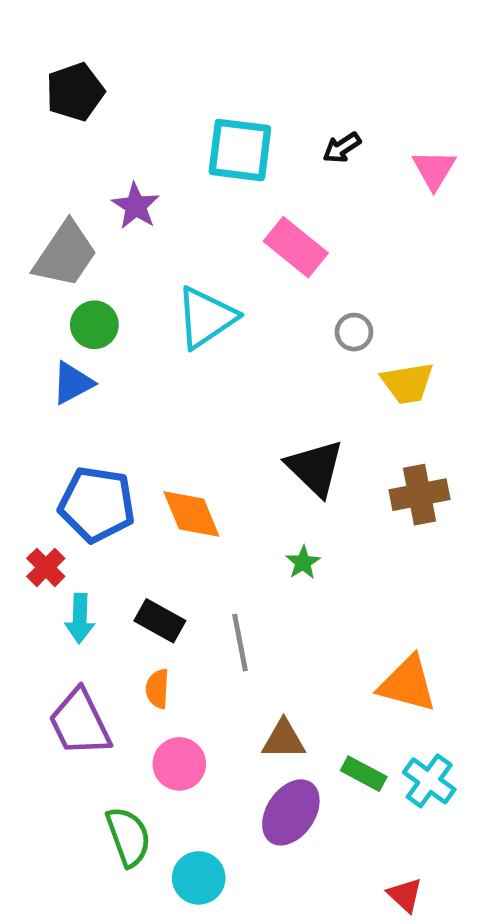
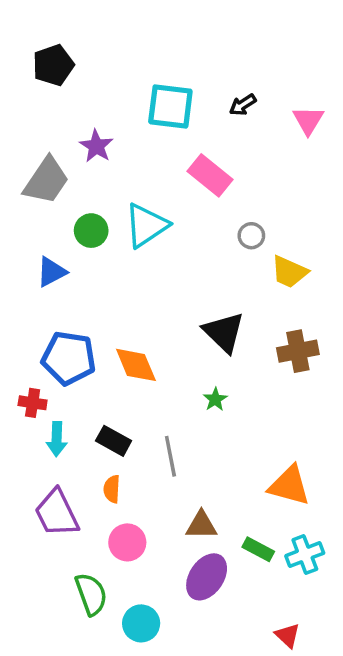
green circle: (94, 325) -> (91, 231), moved
yellow trapezoid: (407, 383) -> (289, 272), turned 33
red cross: (46, 567) -> (33, 403), turned -36
cyan cross: (429, 781) -> (305, 554), turned 33

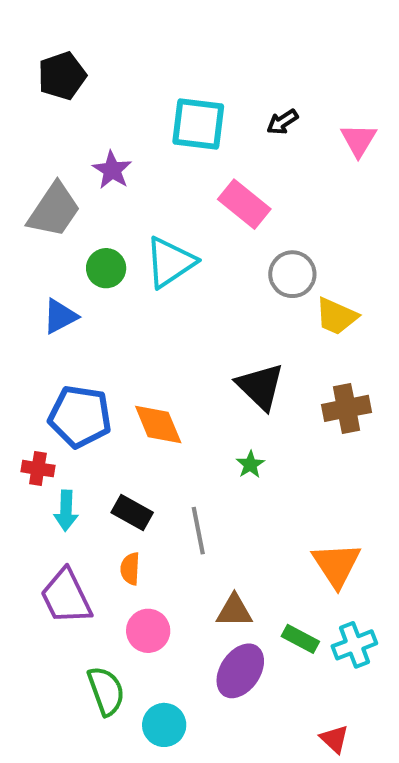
gray circle: (251, 236) -> (292, 274), size x1.5
orange triangle: (289, 486) -> (336, 565), turned 42

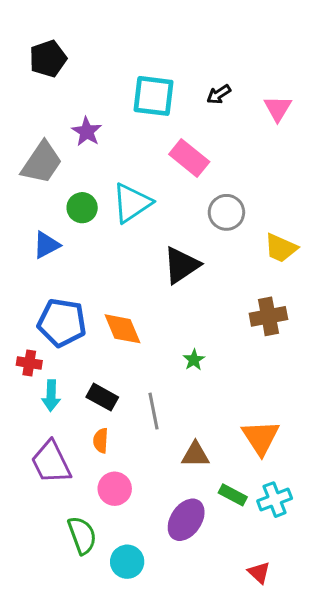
yellow trapezoid: (336, 316) -> (281, 248), moved
black triangle: (260, 386) -> (181, 265), moved, turned 42
brown triangle: (234, 611) -> (195, 455), moved

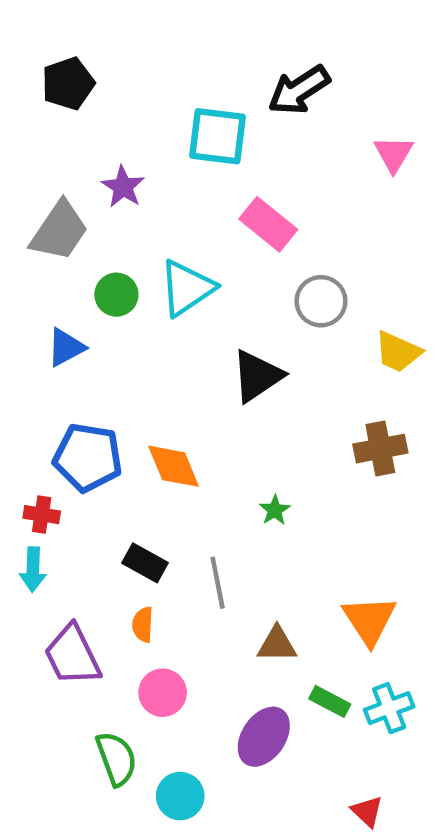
black arrow: (219, 94) -> (299, 90), moved, size x1.8
cyan arrow: (51, 396) -> (33, 570), moved

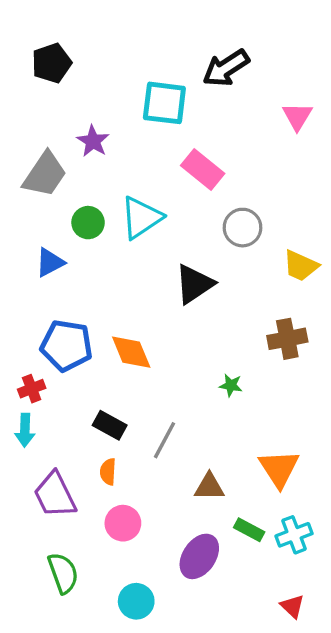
green star: (275, 510) -> (231, 385), moved, turned -30
red cross: (42, 515) -> (32, 389), turned -30
gray line: (218, 583) -> (164, 440), turned 39
green semicircle: (116, 759) -> (63, 573), moved
red triangle: (367, 811) -> (292, 606), moved

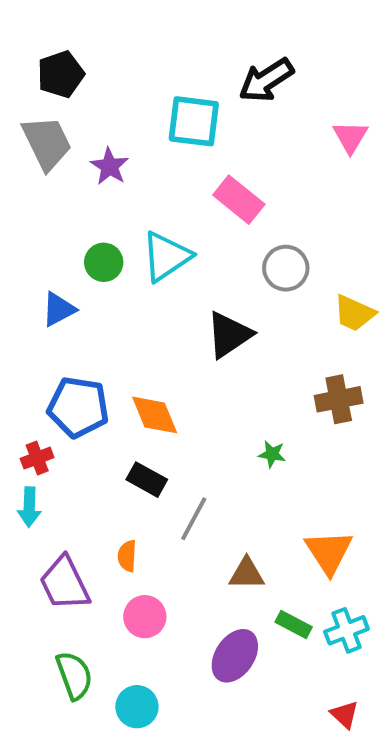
gray trapezoid: (45, 174) -> (47, 143), moved, turned -60
black rectangle: (110, 425) -> (147, 480), moved
cyan circle: (136, 601) -> (137, 707), moved

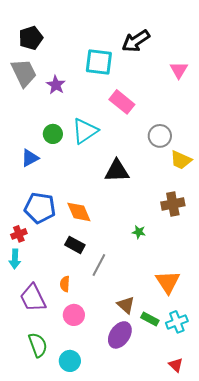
gray circle: (286, 268) -> (160, 136), moved
black triangle: (229, 335) -> (117, 171), turned 32
brown triangle: (247, 574) -> (126, 305), moved, turned 42

